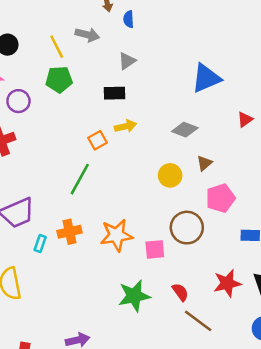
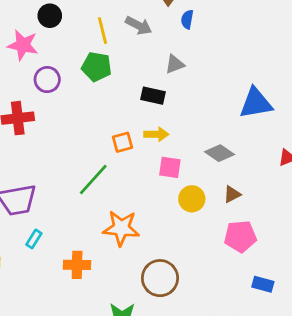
brown circle: (187, 228) -> (160, 278), moved
orange cross: (69, 232) -> (77, 265), moved
orange star: (116, 235) -> (121, 228), moved
pink square: (155, 249) -> (170, 167), moved

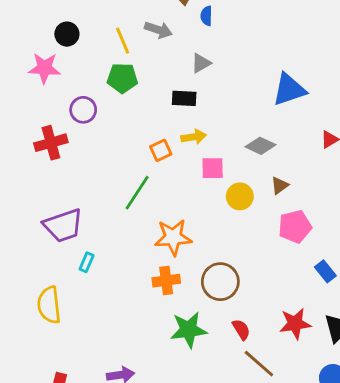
purple circle: (47, 80) -> (83, 110), moved
orange cross: (77, 265) -> (166, 281), moved
blue rectangle: (263, 284) -> (325, 271), turned 45

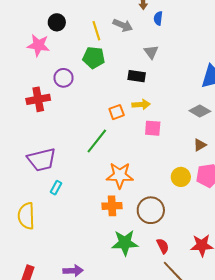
gray triangle: (201, 63) -> (151, 52), turned -42
gray diamond: (260, 146) -> (200, 111), moved
yellow circle: (240, 196) -> (181, 177), moved

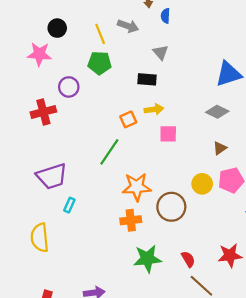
brown circle: (151, 210) -> (171, 207), moved

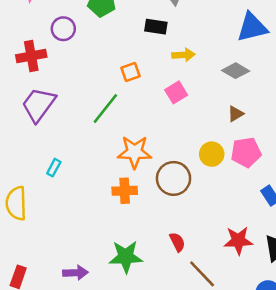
yellow arrow: (154, 109) -> (183, 55), moved
pink square: (168, 134) -> (176, 92), turned -36
purple trapezoid: (52, 176) -> (39, 105), moved, turned 140
green star: (147, 259) -> (126, 257), moved
red semicircle: (188, 259) -> (177, 242), moved

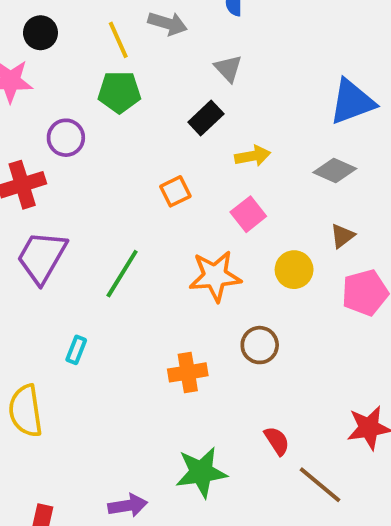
black rectangle: (156, 27) -> (206, 118), turned -45
green line: (105, 109) -> (122, 274), moved
orange star: (135, 152) -> (215, 276), moved
yellow circle: (212, 154) -> (294, 270), moved
brown circle: (174, 178) -> (260, 345), size x0.7

